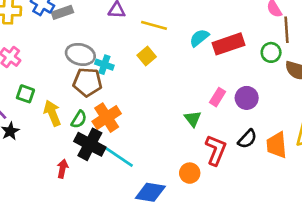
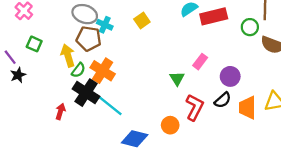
purple circle: (247, 98) -> (230, 76), moved
yellow arrow: (52, 113) -> (68, 56), moved
orange cross: (107, 118) -> (103, 71), turned -30

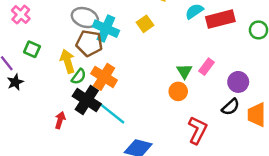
cyan cross: (105, 25) -> (106, 29), size x1.5
green triangle: (177, 78) -> (184, 71), moved
red L-shape: (195, 107) -> (198, 130), moved
orange circle: (170, 125) -> (178, 91), moved

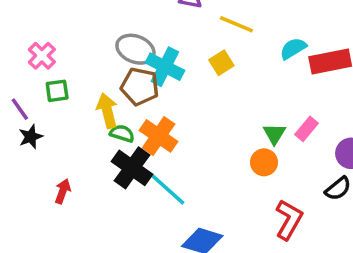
pink cross: (21, 15) -> (42, 56), moved
green square: (32, 49) -> (57, 91), turned -35
green semicircle: (79, 76) -> (122, 133), turned -112
red arrow: (60, 120) -> (63, 191), moved

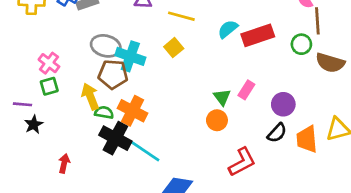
pink cross: (42, 56) -> (49, 63), moved
purple line: (20, 109) -> (22, 104), turned -42
red L-shape: (289, 220) -> (242, 162), turned 40

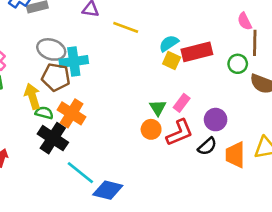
yellow square: (174, 48) -> (172, 60), moved, turned -30
cyan cross: (130, 56) -> (74, 61), turned -32
cyan line: (145, 151) -> (80, 173), moved
red L-shape: (242, 162) -> (180, 133), moved

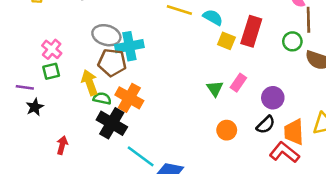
cyan semicircle: (169, 43) -> (213, 17), moved, turned 66
red rectangle: (197, 52) -> (251, 31), turned -56
orange circle: (151, 129) -> (227, 130), moved
red L-shape: (180, 133) -> (284, 152), moved, turned -116

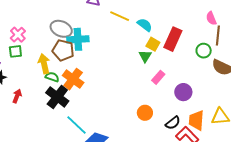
green triangle: (215, 88) -> (145, 56), moved
black semicircle: (266, 125) -> (173, 123), moved
red arrow: (62, 145) -> (17, 96), moved

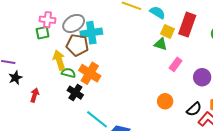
gray ellipse: (61, 29) -> (74, 23), turned -50
pink cross: (18, 35) -> (47, 20), moved, turned -35
green square: (15, 51) -> (43, 33), moved
green triangle: (145, 56) -> (161, 44), turned -40
black cross: (57, 97) -> (75, 93), size x0.7

